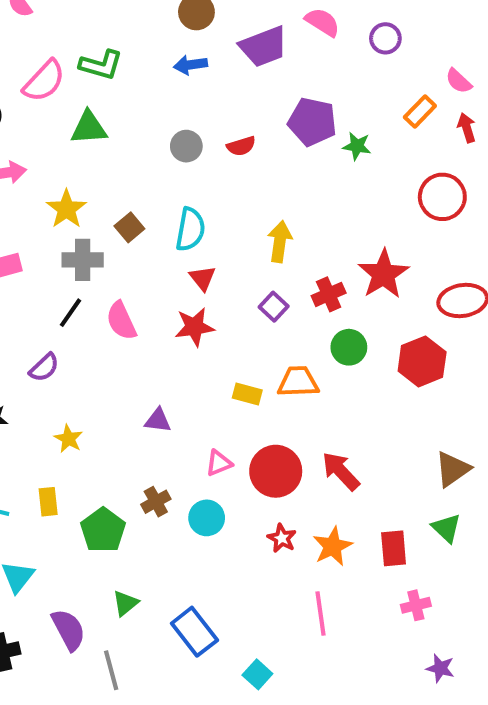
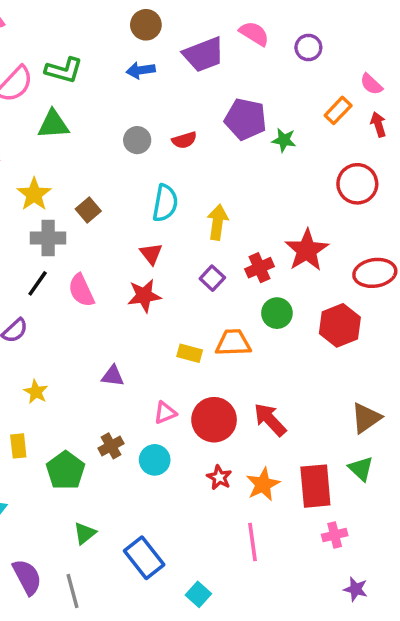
cyan semicircle: (190, 229) -> (165, 203), moved
red rectangle: (394, 548) -> (315, 486), size x1.4
purple semicircle: (68, 630) -> (27, 577), moved

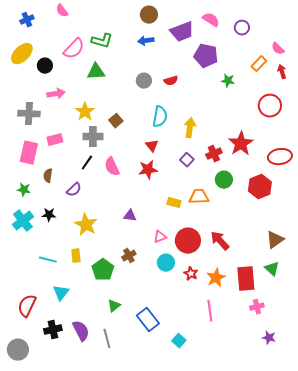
purple pentagon: (246, 119) -> (206, 56), moved
yellow star: (36, 392) -> (86, 225), size x1.6
cyan circle: (155, 460) -> (166, 263), moved

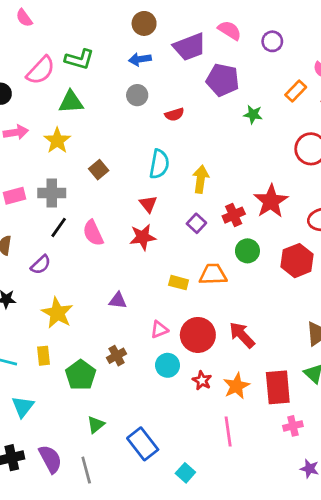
gray circle: (144, 81) -> (137, 95), moved
yellow star: (85, 112) -> (57, 141), moved
gray cross: (93, 137) -> (52, 193), moved

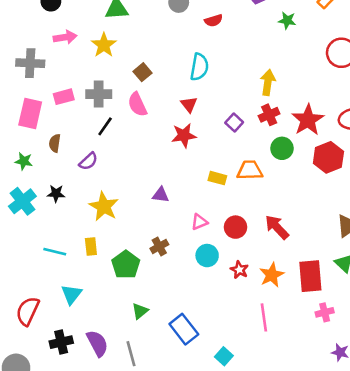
yellow arrow: (201, 179) -> (268, 82), moved
red star: (271, 201) -> (308, 120), moved
pink semicircle: (93, 233) -> (137, 104), moved
red circle: (198, 335) -> (236, 227), size x0.7

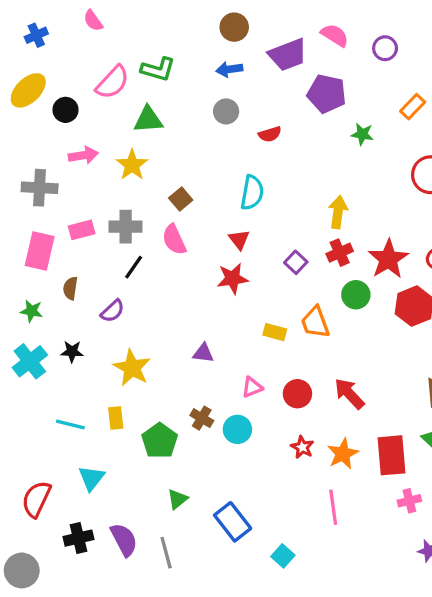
orange trapezoid: (250, 170) -> (315, 322), turned -108
brown cross: (159, 246) -> (202, 418), turned -30
cyan circle: (207, 256) -> (237, 429), moved

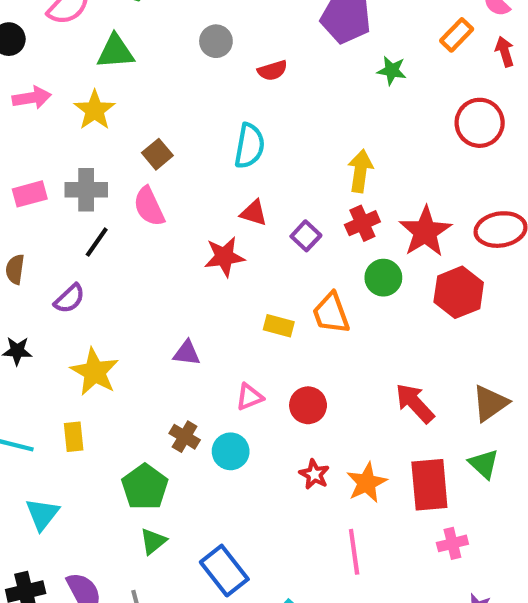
red triangle: (239, 240) -> (254, 213), moved, turned -35
red arrow: (349, 394) -> (415, 403), moved
green pentagon: (160, 441) -> (145, 487), moved

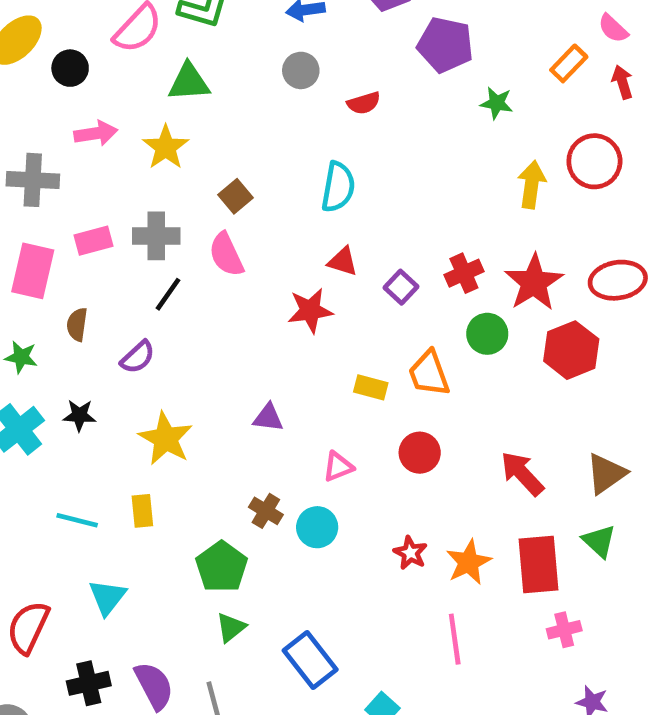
yellow arrow: (360, 171) -> (532, 185), moved
red circle: (308, 405) -> (420, 453), moved

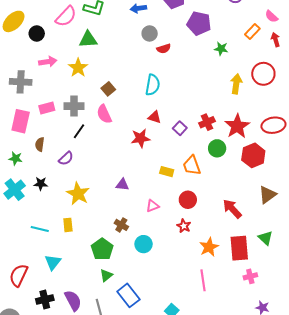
gray circle: (301, 70) -> (150, 33), moved
brown triangle: (606, 474) -> (267, 195), moved
cyan circle: (317, 527) -> (144, 244), moved
red star: (410, 553) -> (184, 226), moved
blue rectangle: (310, 660) -> (128, 295), moved

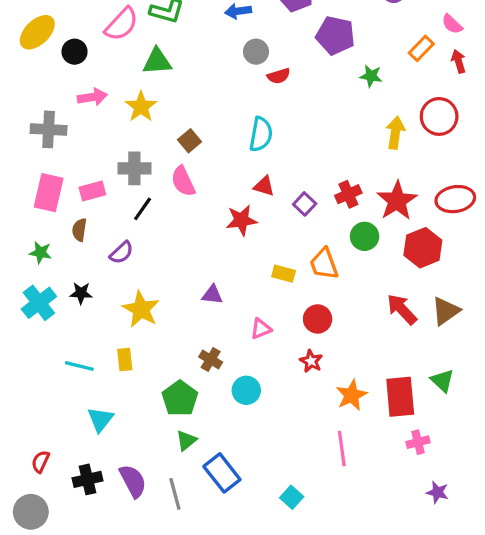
pink rectangle: (47, 108) -> (92, 191), moved
red arrow: (232, 209) -> (402, 309), moved
red semicircle: (19, 275) -> (41, 462), moved, size x0.6

